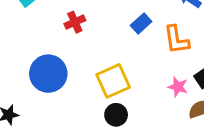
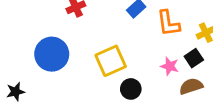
black circle: (116, 115) -> (131, 89), moved

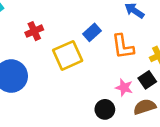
yellow square: (111, 61) -> (68, 55), moved
black circle: (131, 89) -> (105, 109), moved

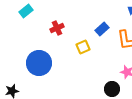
yellow square: (68, 55) -> (83, 47), size x0.6

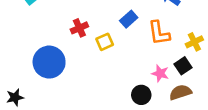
red cross: (57, 28) -> (79, 28), moved

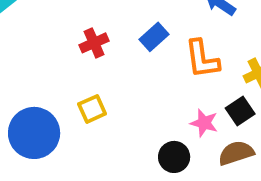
red cross: (79, 28) -> (94, 43), moved
yellow square: (105, 42) -> (92, 109), moved
blue circle: (49, 62) -> (34, 133), moved

